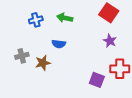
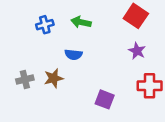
gray cross: (22, 56) -> (25, 80), moved
purple square: (97, 80) -> (105, 99), moved

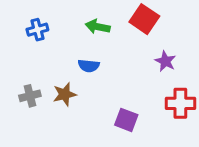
red square: (136, 16) -> (144, 19), moved
blue cross: (45, 25) -> (37, 30), moved

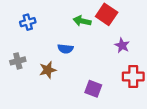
green arrow: (98, 27) -> (82, 21), moved
gray cross: (30, 96) -> (18, 61), moved

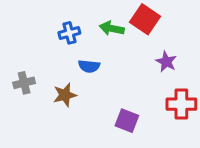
blue cross: (28, 22) -> (69, 33), moved

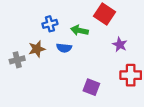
green arrow: (112, 28) -> (79, 30), moved
brown star: (65, 95) -> (37, 49), moved

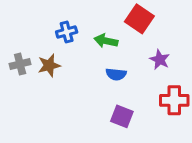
blue semicircle: (64, 48) -> (116, 74), moved
gray cross: (17, 60) -> (20, 64), moved

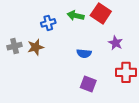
green arrow: (106, 41) -> (76, 16), moved

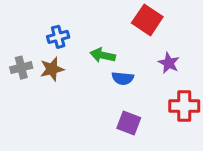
green arrow: (76, 16) -> (103, 55), moved
blue cross: (48, 23) -> (58, 37), moved

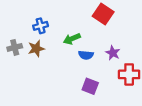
green arrow: (103, 55) -> (72, 39), turned -35
purple star: (169, 63) -> (113, 53), moved

